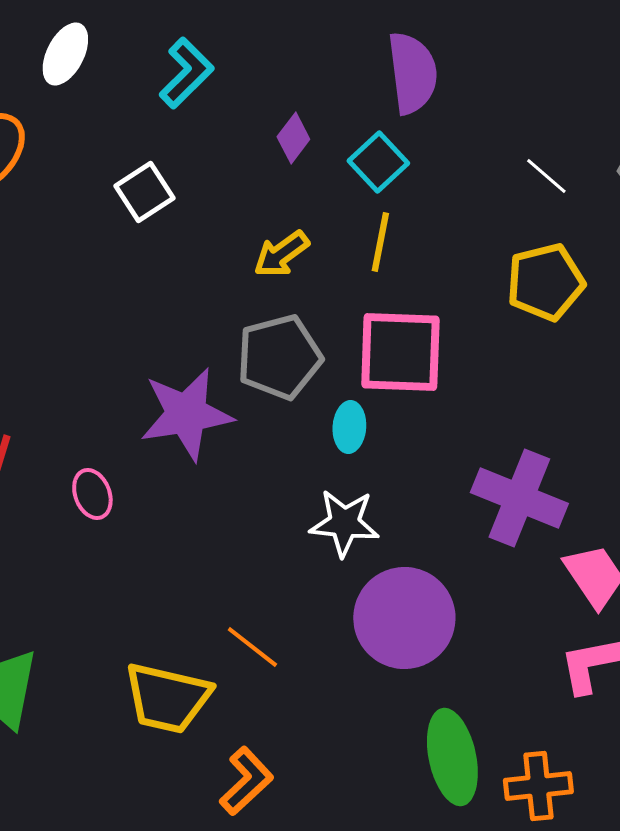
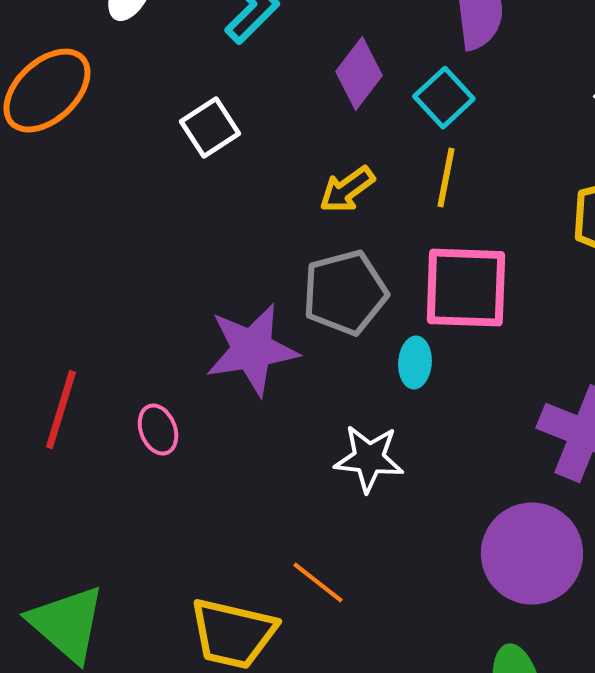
purple diamond: (293, 138) -> (359, 74), size x1.4
white star: (344, 523) -> (369, 459), moved
purple circle: (404, 618) -> (532, 554), moved

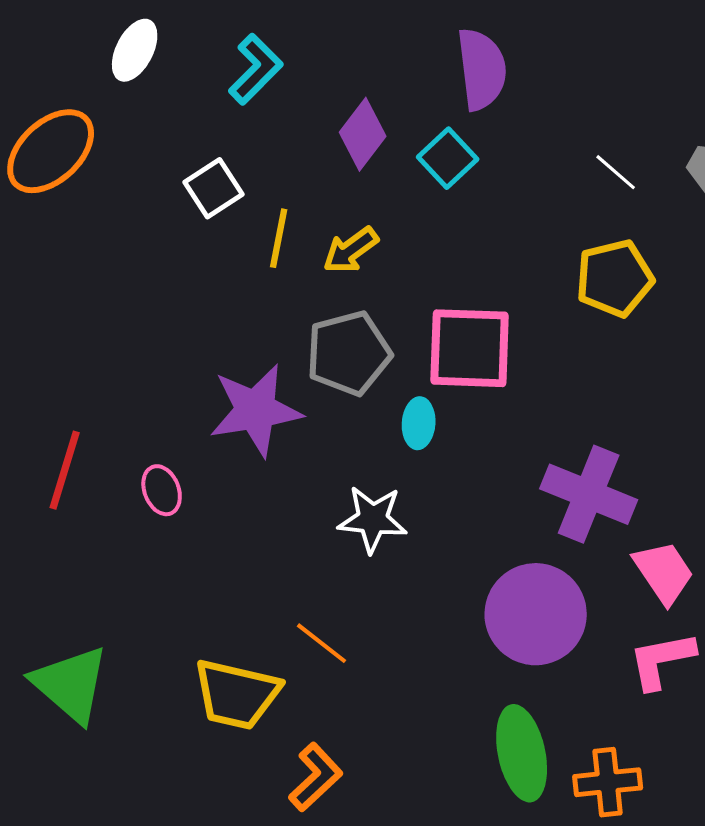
yellow line: (446, 178) -> (279, 238), moved

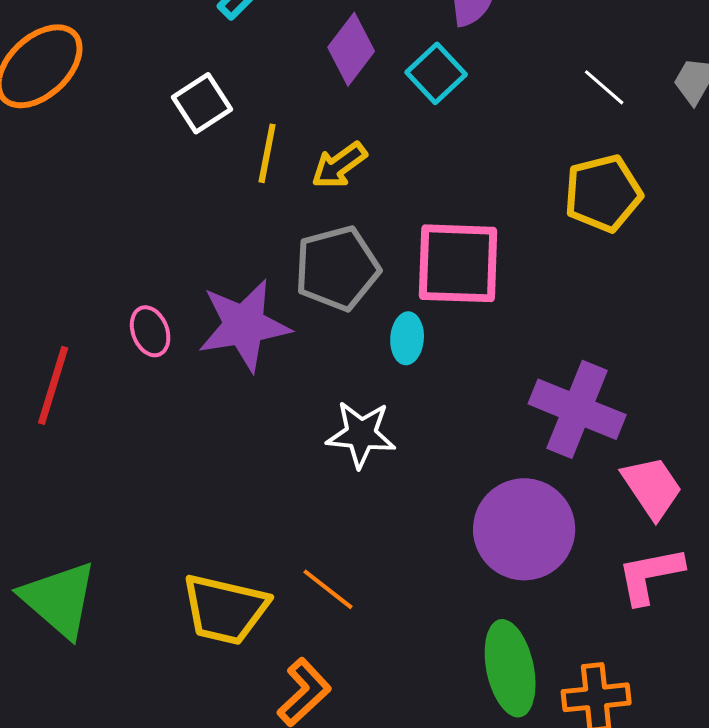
pink ellipse: (162, 490) -> (150, 331), moved
orange line: (322, 643) -> (328, 589), moved

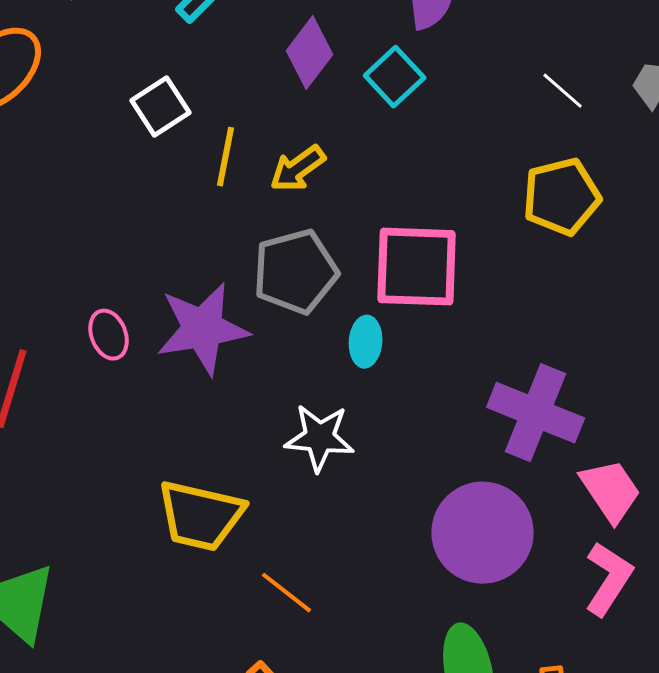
pink L-shape: (650, 575) -> (609, 579), turned 134
yellow trapezoid: (225, 609) -> (201, 516), moved

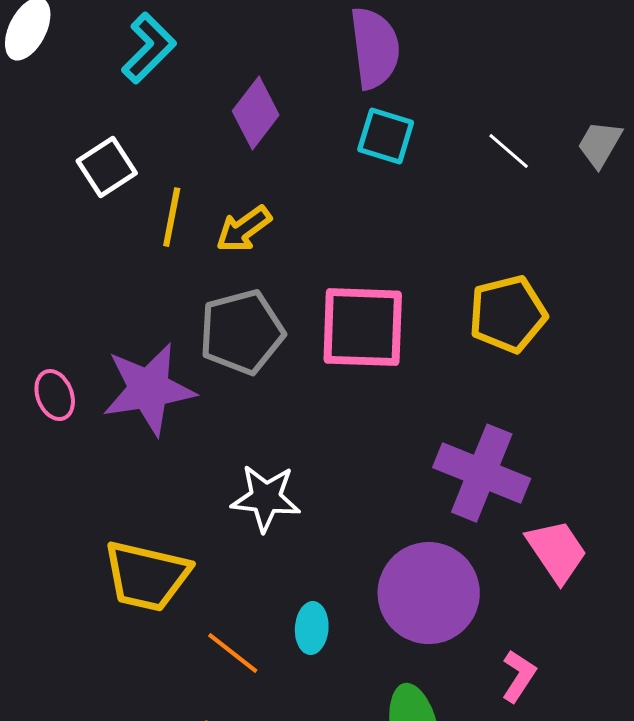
cyan square: (395, 77) -> (386, 136), moved, turned -30
yellow pentagon: (562, 197) -> (508, 314), moved
cyan ellipse: (366, 342) -> (312, 628), moved
pink L-shape: (609, 579) -> (519, 676), moved, size x0.7

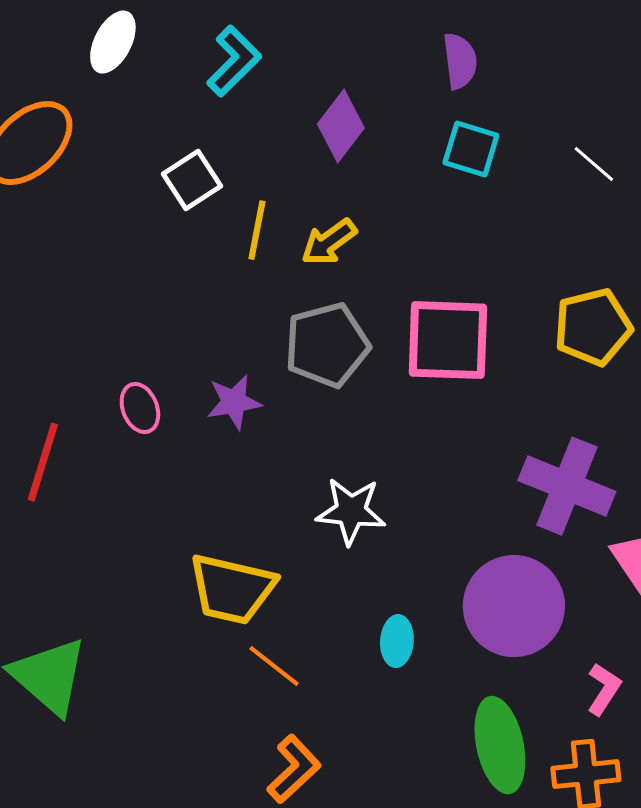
purple semicircle: (375, 48) -> (460, 61), size x0.7
purple star: (149, 389) -> (234, 402), size x0.6
orange line: (233, 653) -> (274, 666), moved

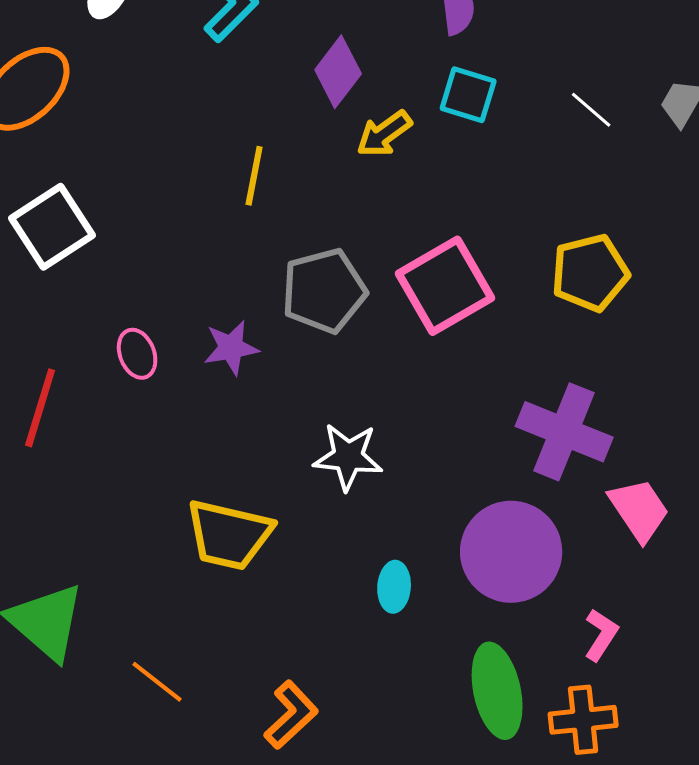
white square: (192, 180) -> (52, 227), moved, size x1.4
yellow arrow: (329, 242) -> (384, 134), moved
pink square: (448, 340) -> (445, 286), turned -32
orange line: (274, 666) -> (157, 682), moved

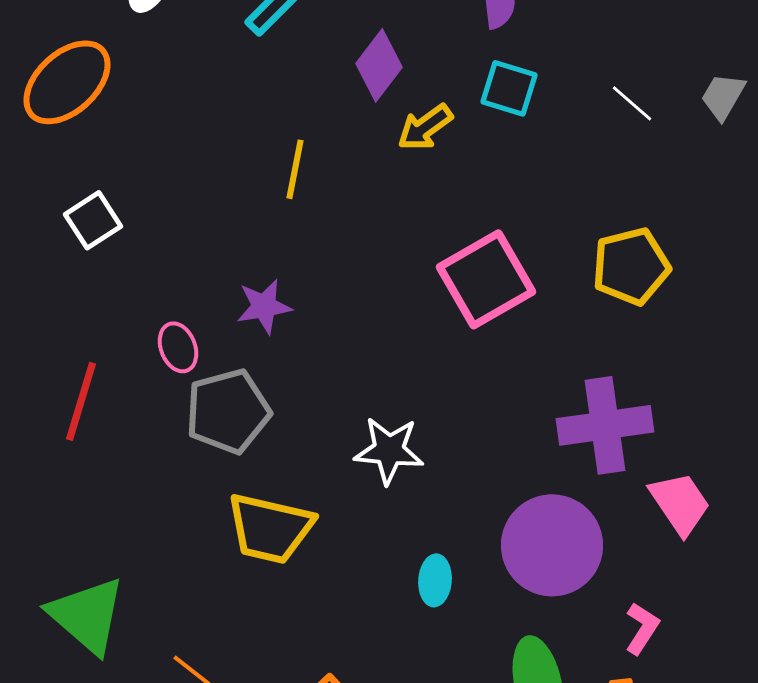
white square: (52, 227) -> (93, 220), size x0.7
gray pentagon: (324, 291) -> (228, 411), moved
purple star: (231, 348) -> (264, 306), moved
purple cross: (564, 432) -> (605, 425), turned -30

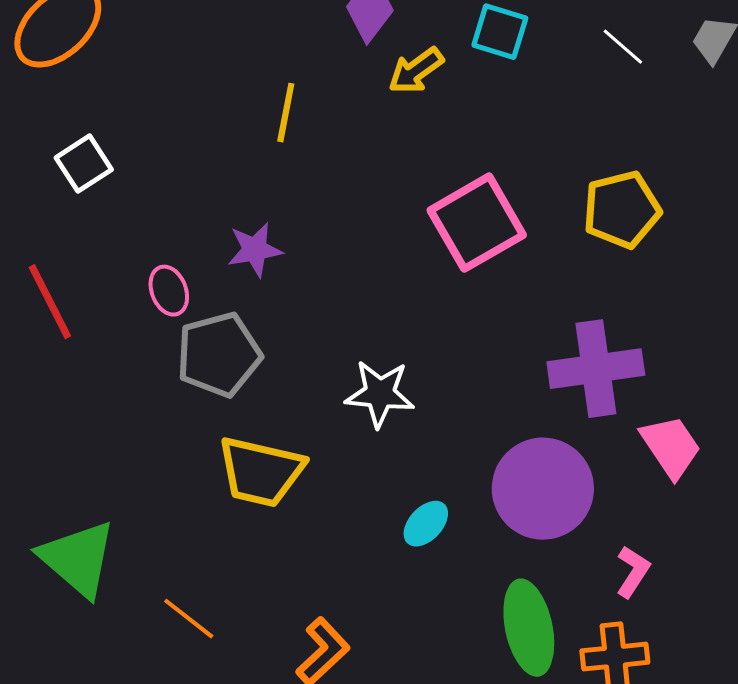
red line: (81, 401) -> (50, 302), moved, turned -44
cyan ellipse: (435, 580) -> (426, 524), turned 39

